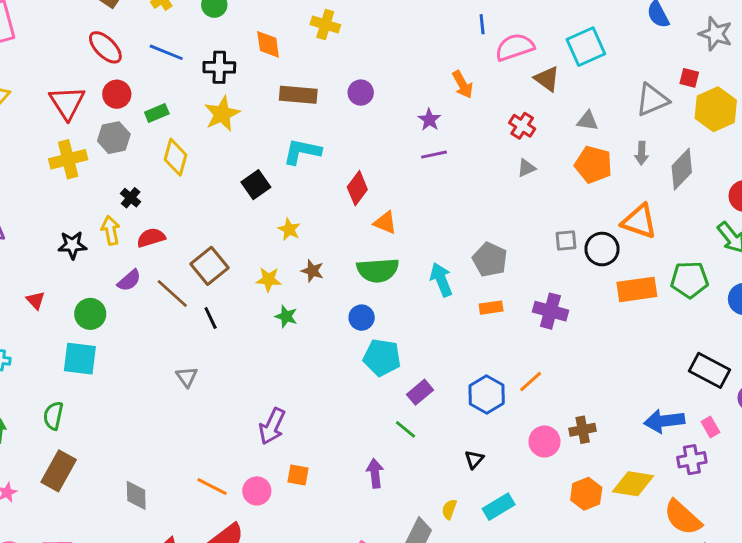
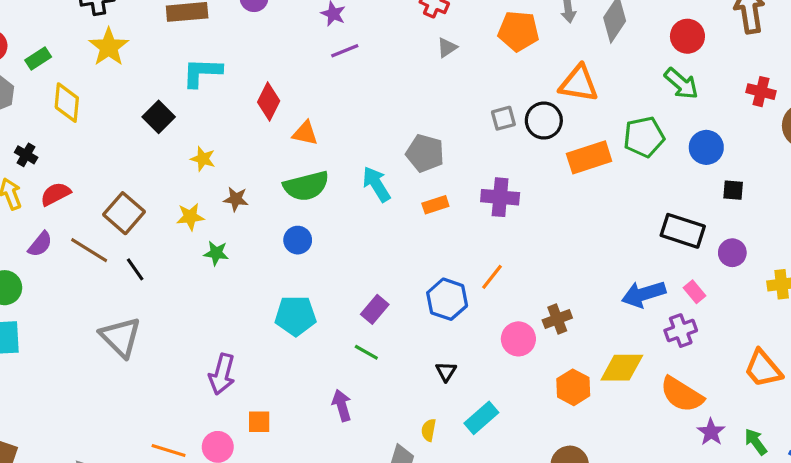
cyan pentagon: (382, 357) -> (296, 316), moved
gray triangle: (187, 377) -> (121, 337), size x1.8

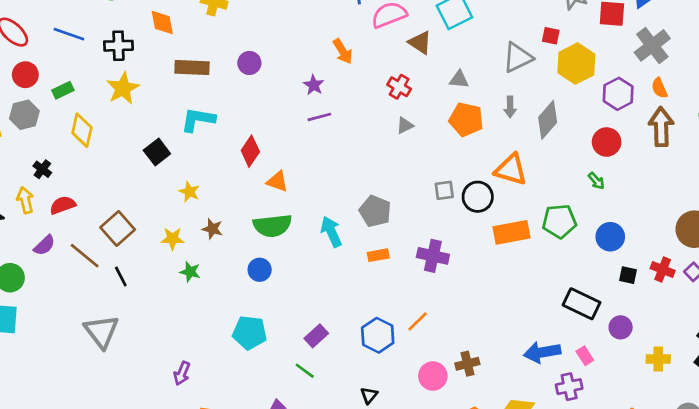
green arrow: (681, 84) -> (596, 181), size x0.6
red cross: (761, 92) -> (663, 270), moved
purple arrow: (222, 374) -> (182, 373), size x0.7

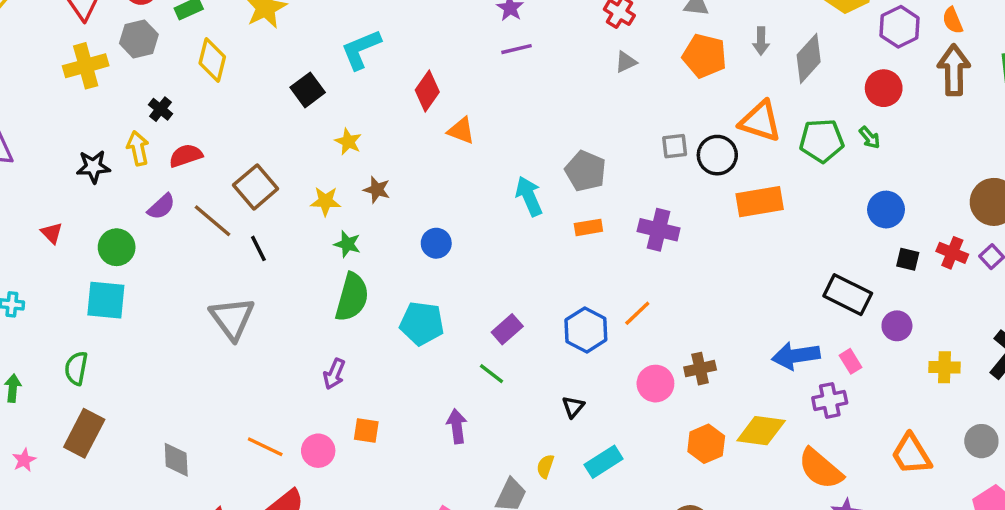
cyan L-shape: (198, 120) -> (361, 49), turned -33
green pentagon: (559, 221) -> (822, 141), moved
green semicircle: (272, 226) -> (352, 297), moved, turned -69

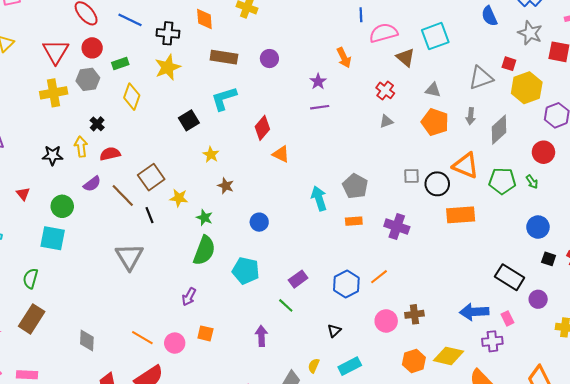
yellow star: (325, 201) -> (179, 198), moved

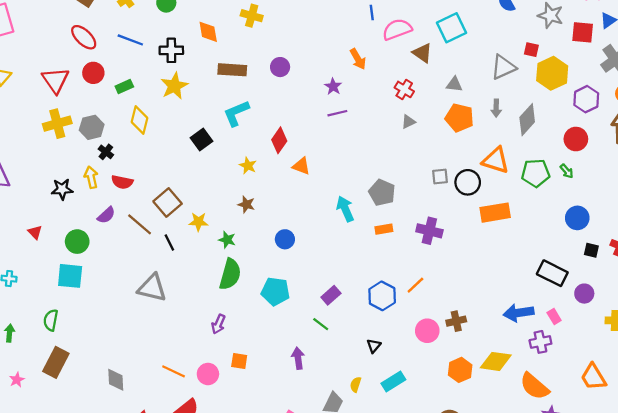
gray hexagon: (88, 79) -> (92, 127), moved
red semicircle: (110, 154) -> (122, 182), turned -150
yellow star: (211, 154) -> (248, 166), moved
gray triangle: (129, 257) -> (152, 288), turned -40

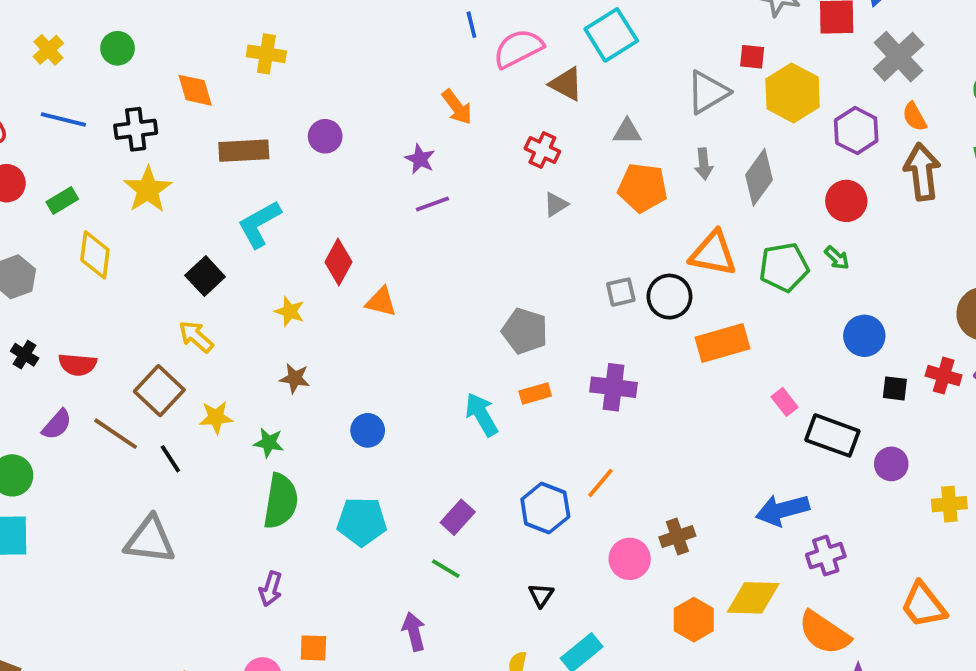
black cross: (106, 152) -> (25, 355), moved
yellow arrow: (91, 177) -> (196, 337), moved, turned -30
cyan arrow: (345, 209) -> (482, 415), moved
pink rectangle: (554, 317) -> (785, 402), moved

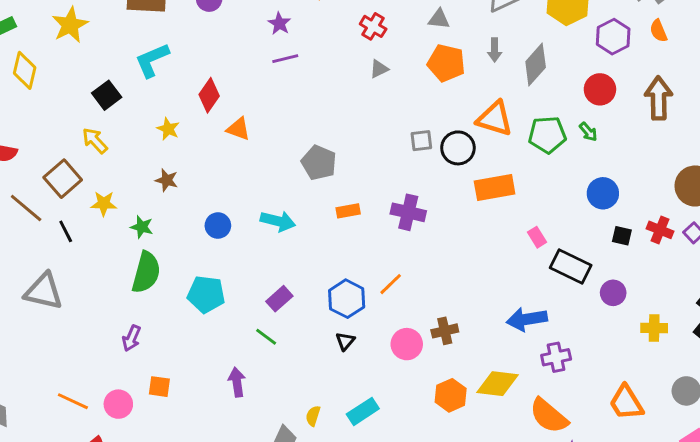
brown arrow: (922, 172) -> (659, 98), moved
gray pentagon: (525, 331) -> (319, 163), moved
cyan arrow: (482, 415) -> (278, 221), moved, turned 128
black triangle: (541, 595) -> (345, 341), moved

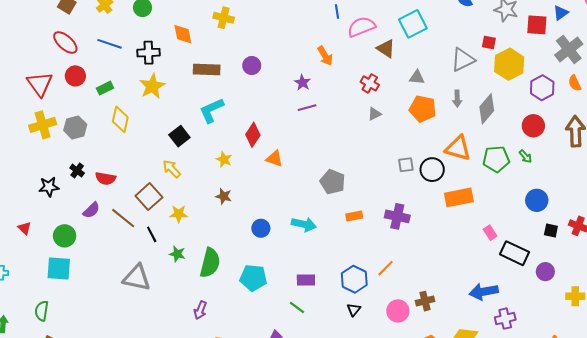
green star: (142, 227) -> (177, 254), moved
purple rectangle: (279, 299) -> (306, 280), turned 42

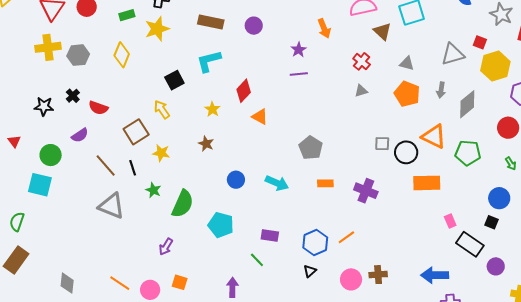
green rectangle: (105, 88) -> (127, 15), moved
green arrow: (525, 156) -> (511, 164), moved
brown line: (123, 218) -> (106, 166), moved
black square: (551, 231) -> (491, 222), moved

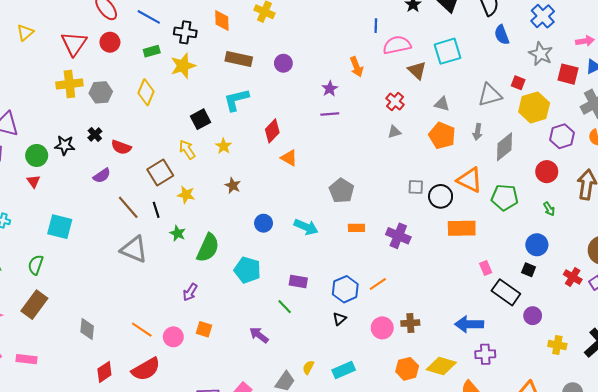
yellow star: (212, 109) -> (223, 146), moved
green circle: (51, 155) -> (37, 155), moved
purple arrow: (232, 287) -> (259, 335), turned -54

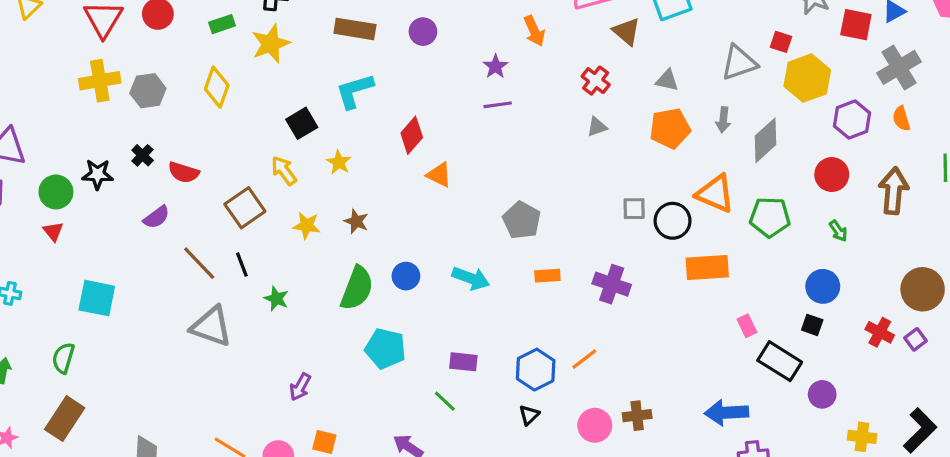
orange pentagon: (442, 136) -> (670, 128), turned -30
yellow star: (186, 195) -> (307, 226), moved
green semicircle: (208, 248) -> (357, 288), moved

